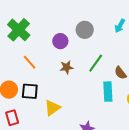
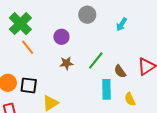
gray circle: (85, 30) -> (87, 15), moved
orange line: (30, 62) -> (28, 47), moved

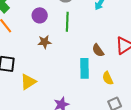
green line: (96, 60) -> (67, 22), moved, turned -36

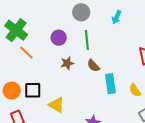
brown semicircle: (98, 50) -> (93, 66), moved
yellow triangle: (28, 82) -> (57, 105), turned -48

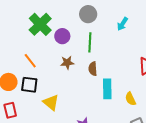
green cross: (16, 30) -> (40, 24), moved
orange line: (26, 53) -> (30, 61), moved
brown semicircle: (93, 66) -> (93, 69), turned 32

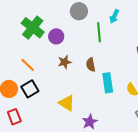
green line: (90, 42) -> (99, 32), moved
black square: (29, 85) -> (30, 89), turned -30
yellow triangle: (51, 102) -> (67, 103), moved

